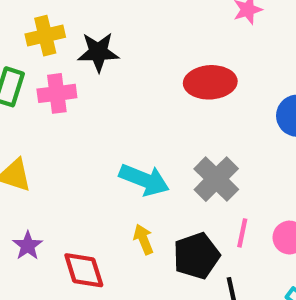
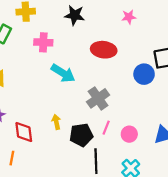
black star: (98, 52) -> (75, 15), moved
pink cross: (57, 93) -> (43, 42), moved
cyan arrow: (144, 180) -> (63, 73), moved

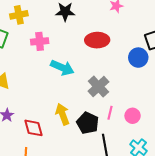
yellow arrow: (56, 122) -> (63, 114), size x1.5
black pentagon: (81, 135) -> (88, 123), turned -30

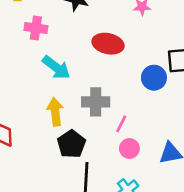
gray cross: (98, 87) -> (96, 102), turned 30
pink line: (110, 113) -> (121, 124), moved
yellow arrow: (63, 114) -> (55, 112), moved

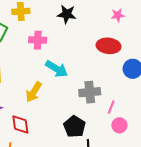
red ellipse: (108, 44) -> (109, 46), moved
yellow arrow: (55, 112) -> (34, 92), moved, turned -135

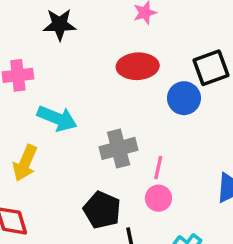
pink circle: (119, 125) -> (158, 198), moved

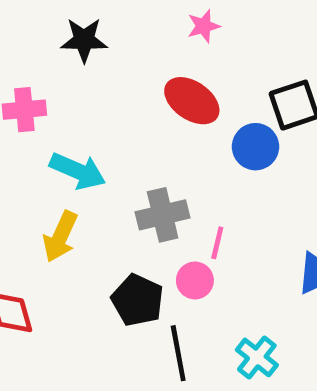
red ellipse: (138, 66) -> (192, 101), turned 36
yellow arrow: (25, 163) -> (60, 237), moved
pink circle: (158, 198) -> (195, 280), moved

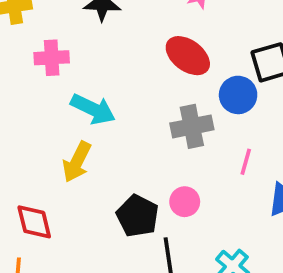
gray cross: (163, 215) -> (192, 126), moved
pink line: (217, 243) -> (246, 162), moved

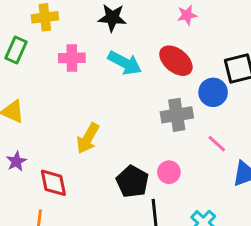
cyan arrow: (93, 109) -> (125, 63), moved
pink line: (246, 162) -> (217, 144), turned -66

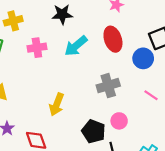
red ellipse: (176, 61) -> (113, 39), turned 40
cyan arrow: (125, 63) -> (76, 46), turned 120
gray cross: (177, 115) -> (108, 86), moved

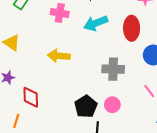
yellow arrow: (57, 104) -> (59, 56), moved, turned 55

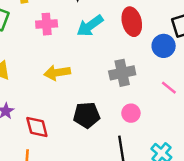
black pentagon: (86, 107) -> (87, 115), moved, turned -30

